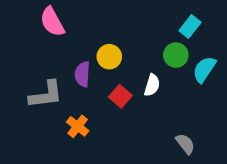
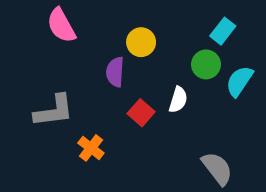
yellow circle: (109, 57) -> (141, 42), moved
purple semicircle: (82, 74) -> (115, 72), moved
gray semicircle: (185, 144) -> (217, 168), size x1.4

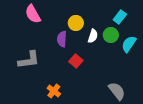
white semicircle: (178, 100) -> (93, 36), moved
orange cross: (91, 148) -> (54, 91), moved

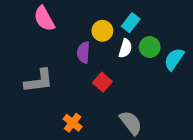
cyan rectangle: (120, 17) -> (131, 23), moved
gray semicircle: (117, 91) -> (131, 123), moved

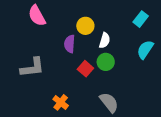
cyan rectangle: (131, 23) -> (141, 19), moved
green circle: (150, 47) -> (106, 62), moved

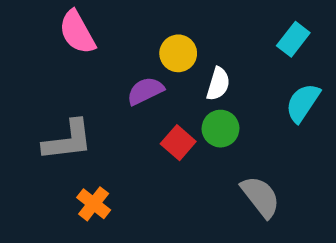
purple semicircle: (70, 44) -> (145, 91), turned 60
orange cross: (61, 102) -> (94, 204), moved
gray semicircle: (109, 102) -> (260, 197), moved

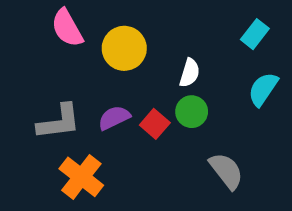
yellow circle: (178, 53) -> (124, 48), moved, size x1.4
purple semicircle: (145, 91) -> (114, 118), moved
orange cross: (94, 204) -> (81, 177), size x1.5

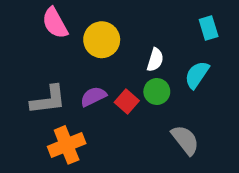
cyan rectangle: (255, 34) -> (209, 28), turned -55
cyan semicircle: (263, 89) -> (197, 75), moved
orange cross: (81, 177) -> (67, 145), turned 30

